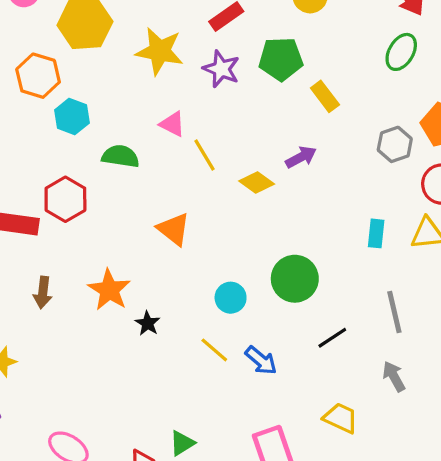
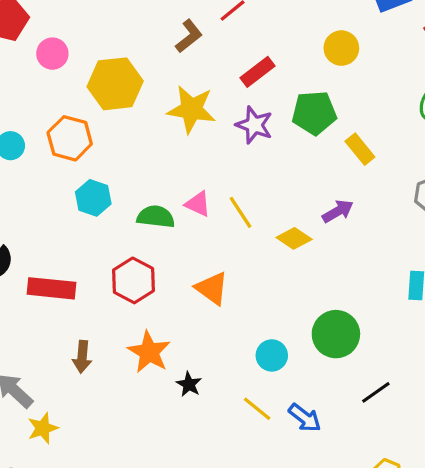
cyan hexagon: (72, 116) -> (93, 198), moved
pink triangle: (172, 124) -> (198, 204), moved
red hexagon: (65, 199) -> (133, 280), moved

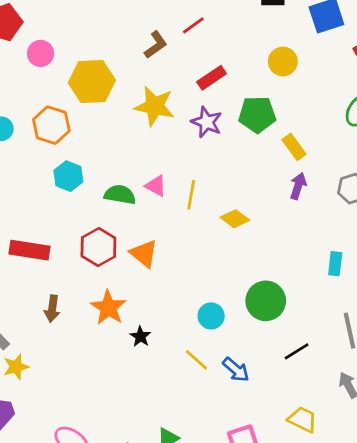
purple arrow: (338, 211) -> (298, 186), moved, turned -45
yellow line: (240, 212) -> (191, 195), turned 40
orange triangle: (212, 288) -> (144, 254), moved

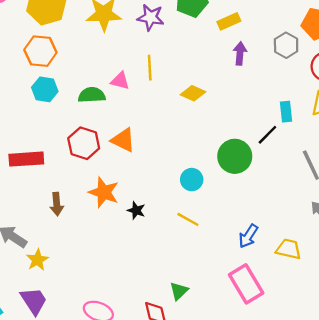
orange hexagon: (51, 125) -> (40, 51), moved
yellow rectangle: (294, 147) -> (229, 21), turned -65
yellow line: (191, 195) -> (150, 68), moved
black line: (297, 351) -> (267, 135), moved
blue arrow: (236, 370) -> (248, 236), moved, turned 95

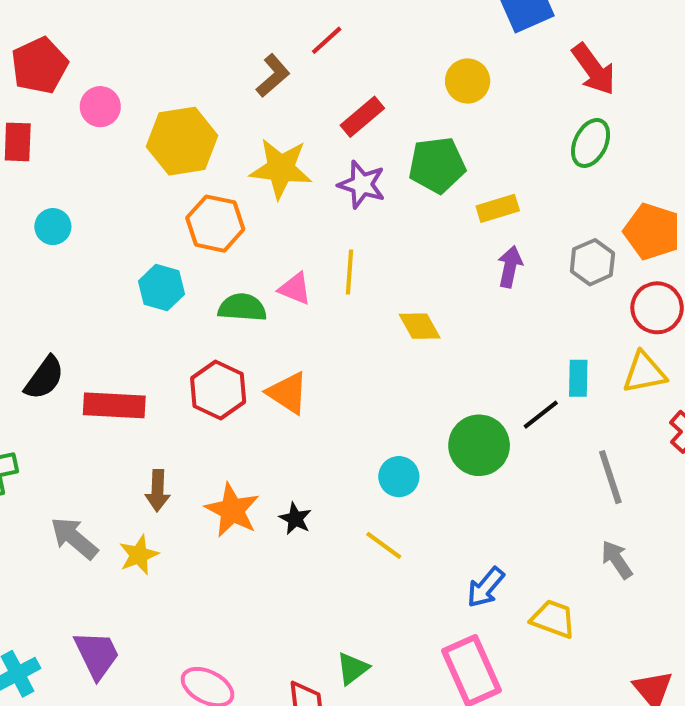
orange hexagon: (40, 51) -> (215, 224), moved
yellow diamond: (193, 93) -> (420, 326), turned 30
orange star: (104, 192) -> (232, 510), moved
yellow star: (37, 260) -> (139, 555), moved

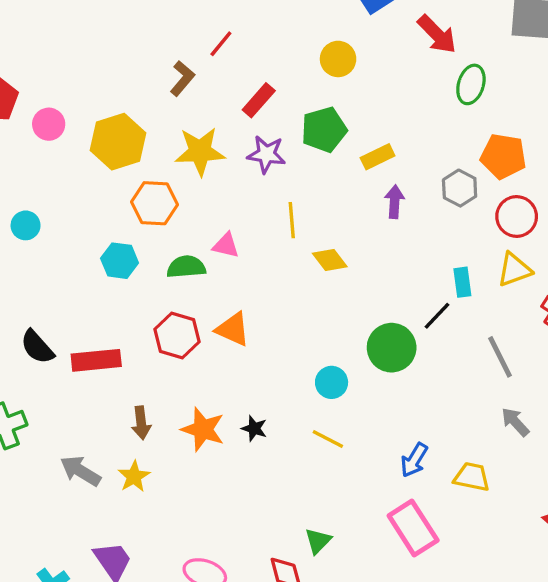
green ellipse: (591, 143) -> (471, 84), moved
yellow line: (349, 272) -> (292, 220), moved
black semicircle: (44, 378) -> (37, 347), turned 111

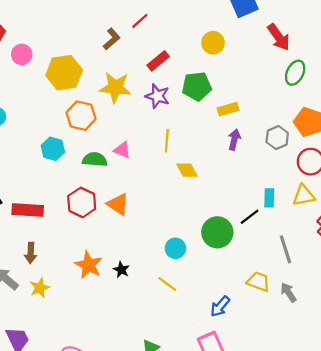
brown arrow: (141, 423) -> (31, 253), moved
yellow trapezoid: (472, 477) -> (258, 282), moved

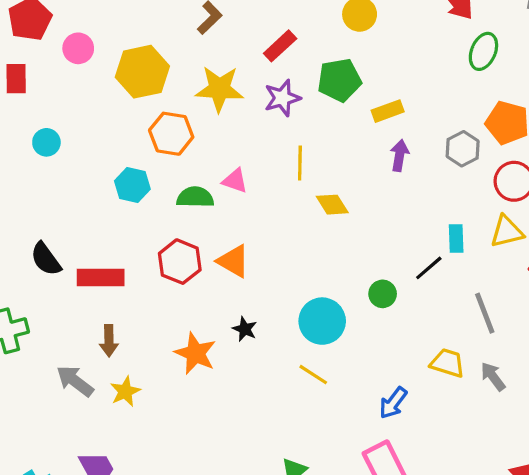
purple star: (157, 96) -> (282, 98), turned -30
green circle: (217, 232) -> (383, 294), size x0.6
cyan circle: (175, 248) -> (322, 321), size x1.5
black star: (121, 270) -> (245, 329), moved

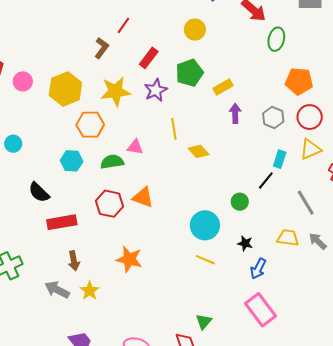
gray hexagon: (463, 149) -> (273, 118), moved
cyan rectangle: (456, 239) -> (280, 159), turned 30
black semicircle: (46, 259) -> (39, 192), moved
black star: (245, 329) -> (245, 243), moved

